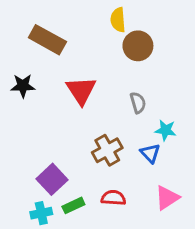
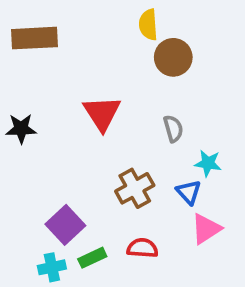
brown rectangle: (47, 40) -> (35, 38), moved, turned -32
black star: (23, 86) -> (21, 129), moved
pink triangle: (167, 198) -> (206, 229), moved

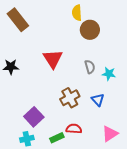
brown rectangle: (35, 38) -> (18, 20), turned 55
cyan star: (208, 163) -> (109, 74), moved
pink triangle: (206, 229) -> (110, 134), moved
green rectangle: (92, 258) -> (57, 138), moved

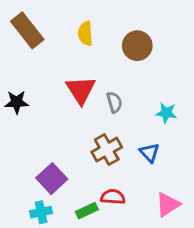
yellow semicircle: (77, 13) -> (85, 33), moved
gray semicircle: (90, 67) -> (114, 102), moved

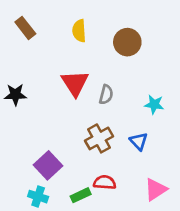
brown rectangle: (27, 30) -> (25, 28), size x0.7
gray semicircle: (114, 102) -> (106, 95), turned 30
cyan cross: (41, 212) -> (38, 197), turned 30

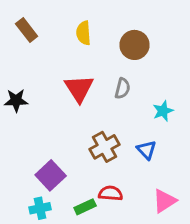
gray semicircle: (106, 95) -> (123, 88), moved
cyan star: (154, 104) -> (163, 111), turned -30
cyan cross: (38, 197) -> (40, 208), turned -30

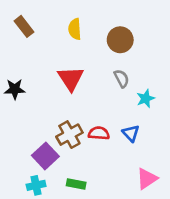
gray semicircle: (123, 88) -> (122, 78), moved, turned -42
brown cross: (105, 147) -> (69, 135), moved
red semicircle: (111, 193) -> (99, 133), moved
green rectangle: (85, 207) -> (76, 184), turned 36

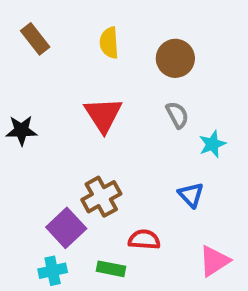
red semicircle: (99, 133) -> (144, 240), moved

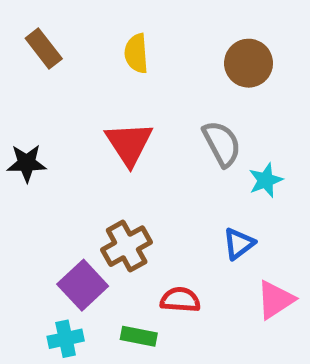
brown circle: (175, 58) -> (249, 63), moved
gray semicircle: (177, 115) -> (222, 144), size x1.4
blue triangle: (191, 195) -> (239, 244), turned 36
pink triangle: (214, 261) -> (275, 300), moved

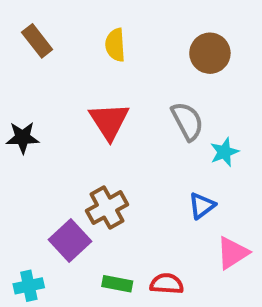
red semicircle: (180, 300) -> (167, 284), moved
cyan cross: (66, 339) -> (29, 286), moved

